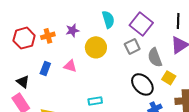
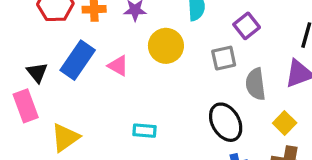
purple square: (141, 24) -> (247, 26), size x0.7
blue rectangle: (45, 68) -> (78, 60), size x1.6
yellow square: (169, 78) -> (285, 123), moved

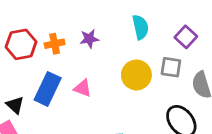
yellow circle: (166, 46) -> (136, 75), moved
gray square: (224, 58) -> (171, 67), turned 30

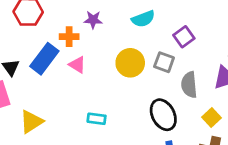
cyan semicircle: (140, 27) -> (143, 19), turned 70
orange cross: (55, 44) -> (69, 37), moved

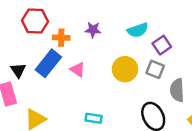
orange cross: (69, 37) -> (61, 38), moved
purple square: (184, 37) -> (162, 45), moved

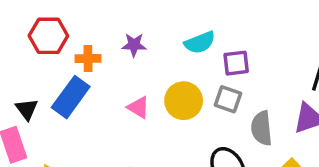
purple square: (162, 45) -> (236, 63), turned 30
pink triangle: (78, 70) -> (138, 107), moved

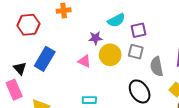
purple star: (134, 45) -> (95, 38), moved
orange cross: (88, 58) -> (64, 11), moved

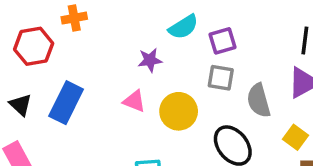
orange cross: (64, 11) -> (74, 18), moved
yellow circle: (110, 55) -> (179, 111), moved
black triangle: (20, 68) -> (21, 105), moved

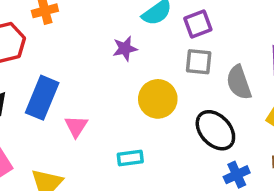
pink triangle: (134, 101) -> (76, 126), moved, turned 45

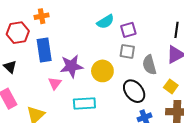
purple star: (125, 49) -> (71, 66), moved, size x1.6
blue rectangle: (42, 98) -> (44, 50), moved, turned -35
cyan rectangle: (130, 158) -> (84, 104), size x1.5

